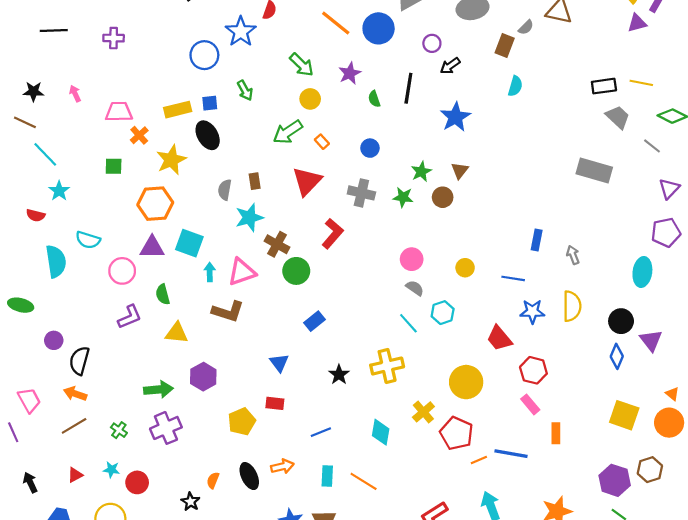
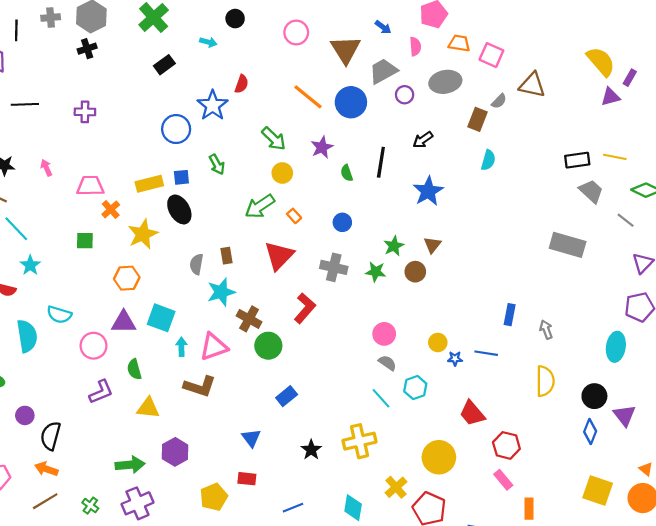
purple circle: (432, 43) -> (405, 95), moved
orange hexagon: (155, 204) -> (127, 278), size x0.7
blue star: (532, 312) -> (455, 359), moved, size x0.6

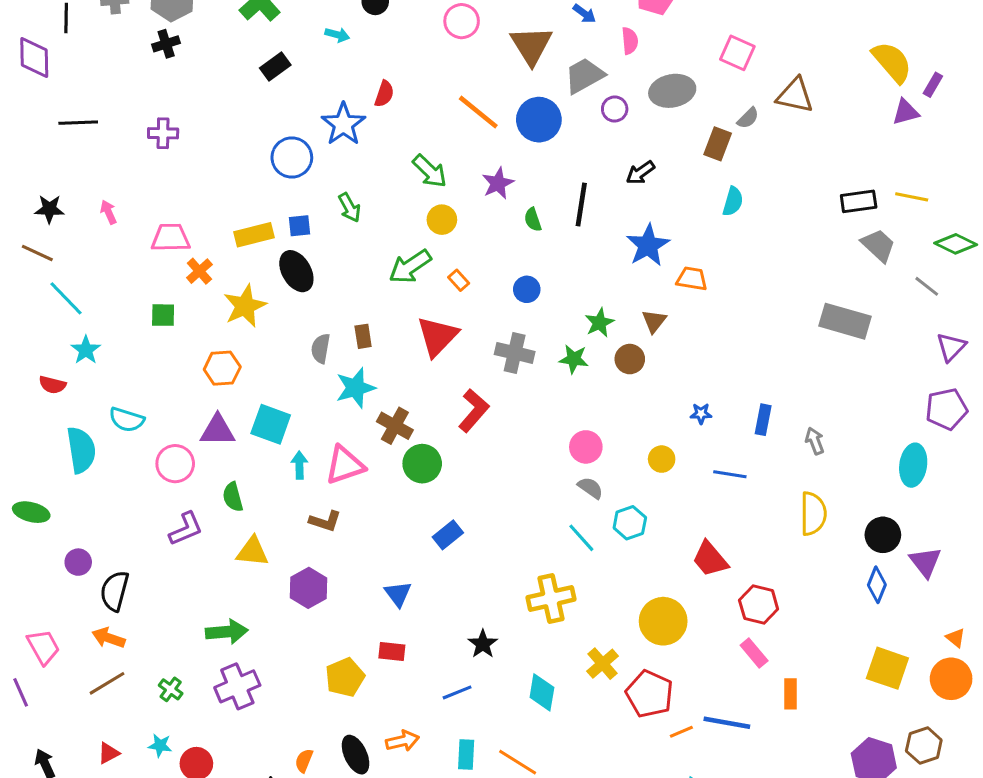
orange trapezoid: (459, 43) -> (692, 279), moved
blue star: (455, 359) -> (701, 414), moved
brown L-shape: (200, 386) -> (325, 521), size x0.7
black star: (311, 450) -> (483, 644), moved
purple hexagon: (175, 452) -> (309, 588), moved

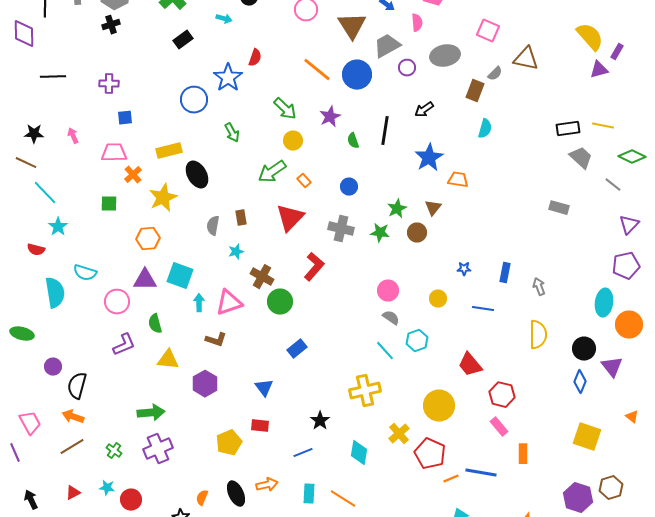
blue square: (299, 226) -> (125, 118), moved
gray rectangle: (845, 321) -> (559, 208), size x0.6
cyan star: (356, 388) -> (236, 252), size x0.6
orange circle: (951, 679) -> (629, 325), moved

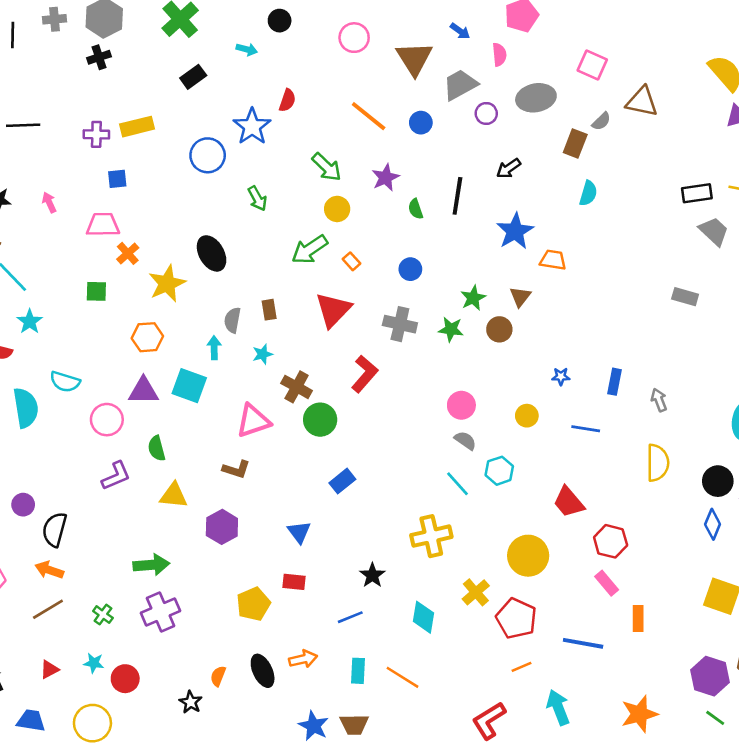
blue circle: (357, 75) -> (421, 123), size x0.6
yellow rectangle: (169, 151) -> (137, 127), moved
cyan arrow: (199, 303) -> (214, 348), moved
orange line: (451, 479) -> (522, 667), moved

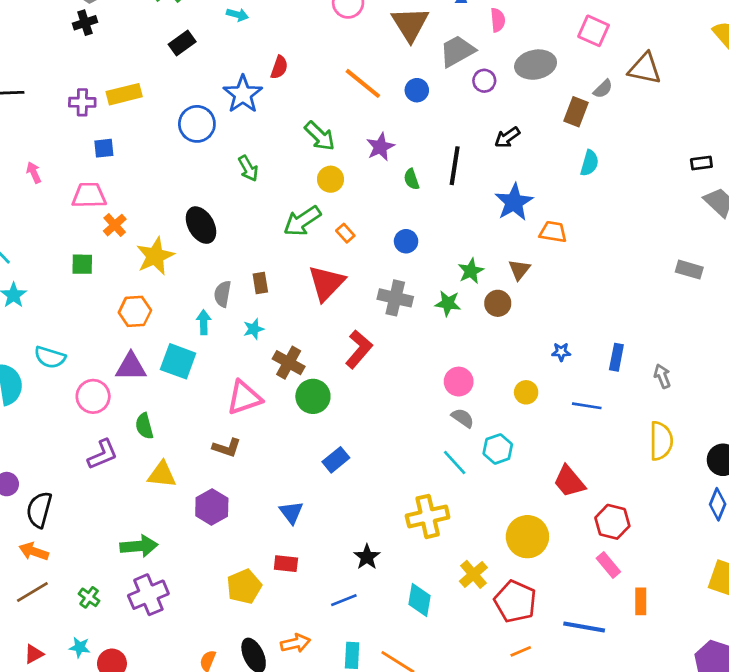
black rectangle: (697, 193) -> (701, 163), size x0.7

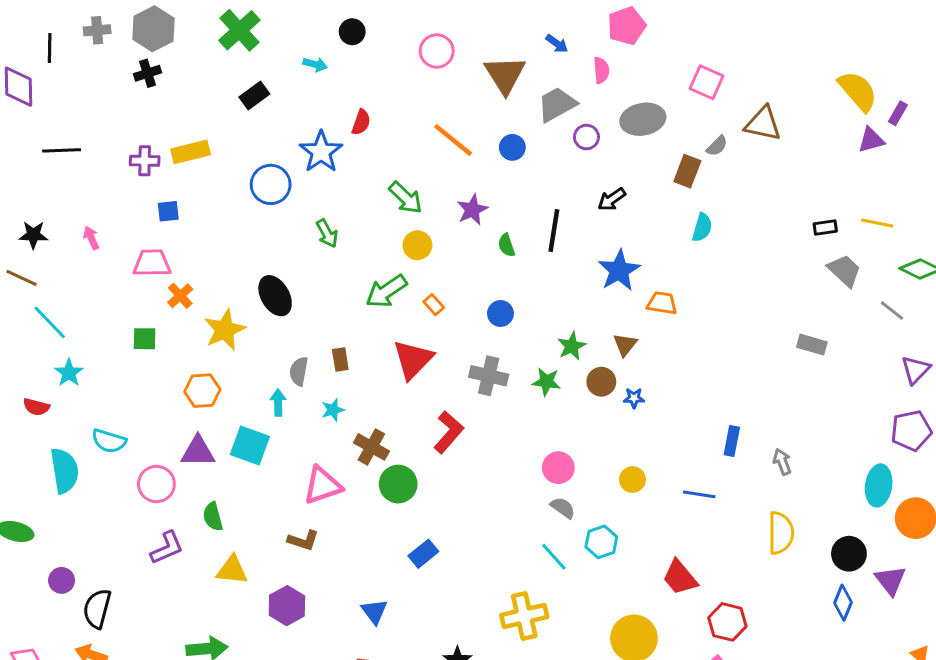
blue star: (561, 352) -> (634, 398), moved

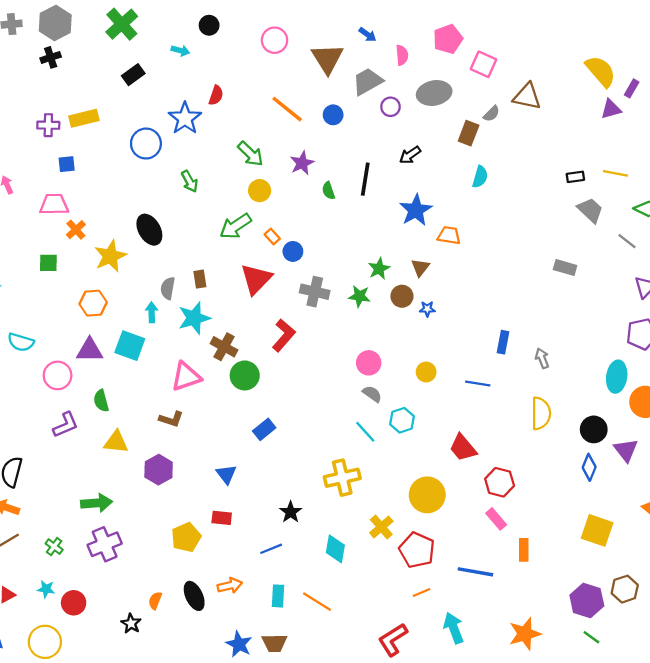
pink pentagon: (627, 26) -> (448, 39), moved
blue circle: (500, 313) -> (293, 251), moved
cyan star: (333, 410) -> (194, 318), size x1.8

